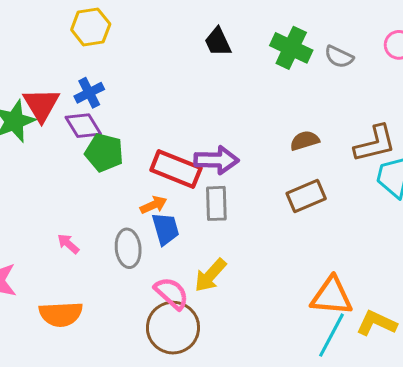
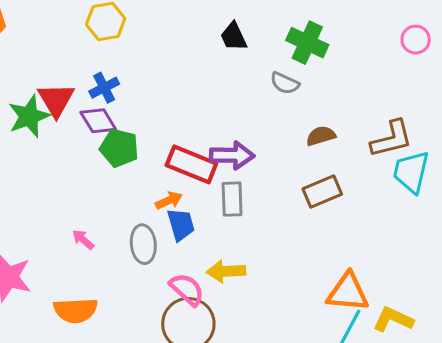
gray semicircle: (339, 57) -> (285, 83), moved
yellow arrow: (210, 275) -> (226, 271), turned 45

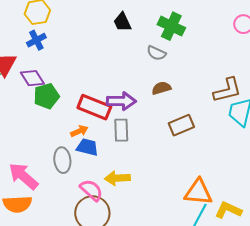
blue cross: (104, 88) -> (36, 40), moved
brown semicircle: (321, 136) -> (161, 88), moved
green pentagon: (119, 148) -> (46, 96), turned -30
blue trapezoid: (181, 225) -> (87, 147), turned -60
pink arrow: (83, 240) -> (23, 176), moved, size x2.0

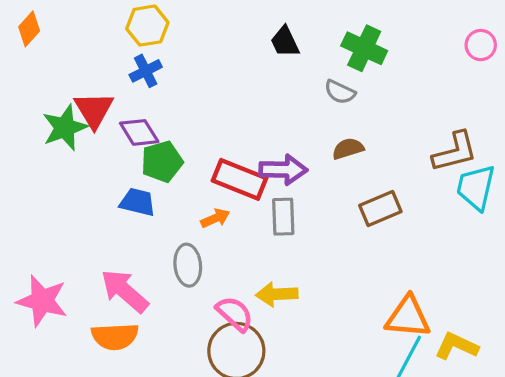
blue trapezoid: (87, 147) -> (138, 202), moved

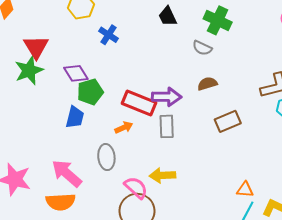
blue cross: (146, 71) -> (108, 35), moved, turned -30
red triangle: (94, 110) -> (36, 47), moved
blue trapezoid: (138, 202) -> (75, 117), turned 90
orange triangle: (408, 317) -> (245, 190), size x0.6

